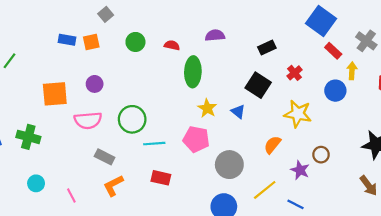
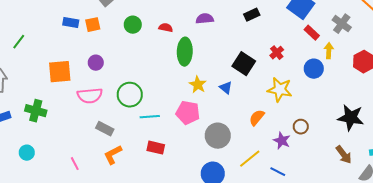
black rectangle: (267, 47) -> (252, 15), moved
cyan circle: (36, 183) -> (27, 153), moved

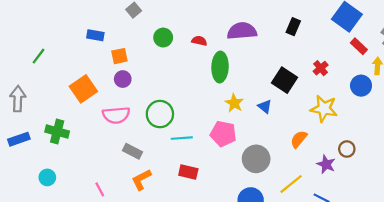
black rectangle: (252, 15) -> (293, 27), turned -42
purple semicircle: (205, 19) -> (242, 31), size x1.5
orange square: (93, 25) -> (119, 56), moved
orange square: (60, 72) -> (83, 89), turned -30

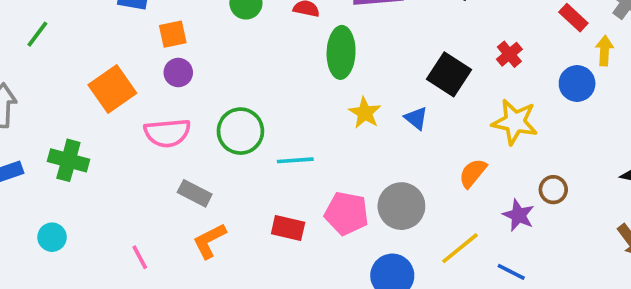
pink pentagon: (223, 134) -> (347, 213), moved
cyan line: (182, 138) -> (295, 160), moved

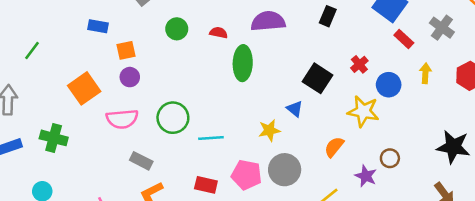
yellow arrow: (604, 51) -> (425, 73), moved
blue circle: (577, 84) -> (389, 85), moved
yellow star: (365, 113) -> (269, 130), moved, turned 30

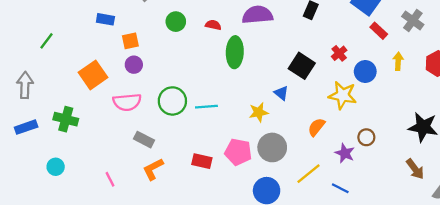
cyan line: (211, 138) -> (206, 107), moved

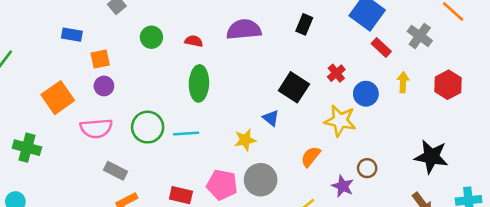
green ellipse: (235, 52) -> (199, 83), moved

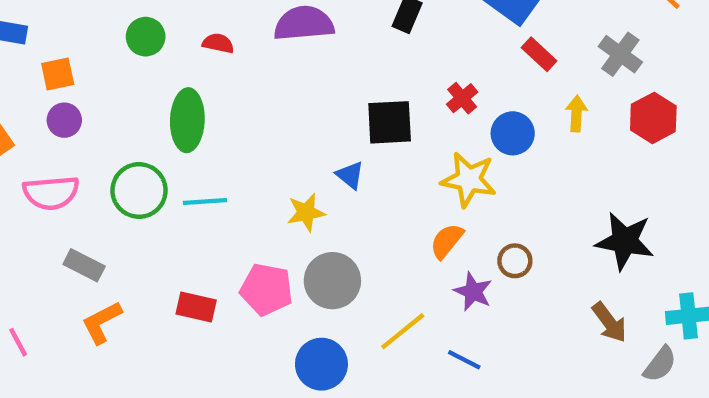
gray cross: (420, 36) -> (620, 54), moved
green ellipse: (199, 83) -> (187, 120), moved
black square: (294, 87) -> (390, 122), turned -36
orange semicircle: (311, 157) -> (447, 241), moved

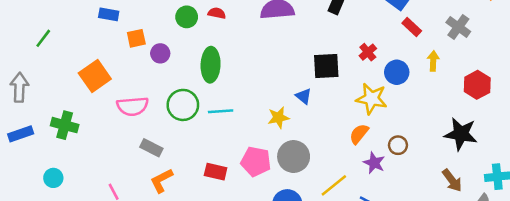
red semicircle: (218, 43) -> (217, 13), moved
red hexagon: (653, 118) -> (477, 85), moved
purple circle: (64, 120) -> (160, 53), moved

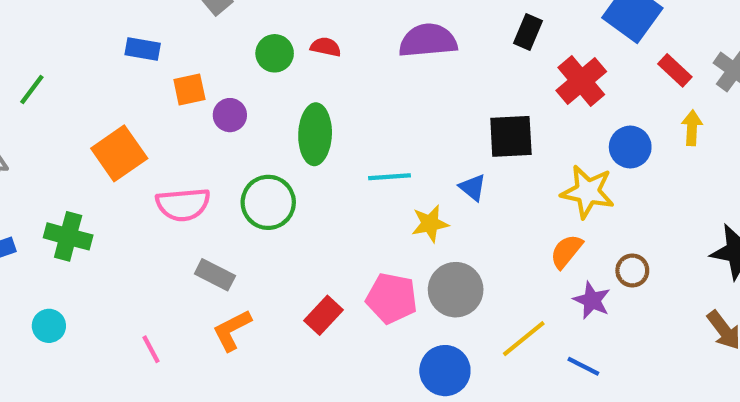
red rectangle: (412, 27) -> (675, 70), moved
red cross: (368, 52) -> (581, 81), moved, size x1.6
cyan line: (221, 111) -> (390, 177), moved
red rectangle: (216, 172) -> (324, 315), turned -60

